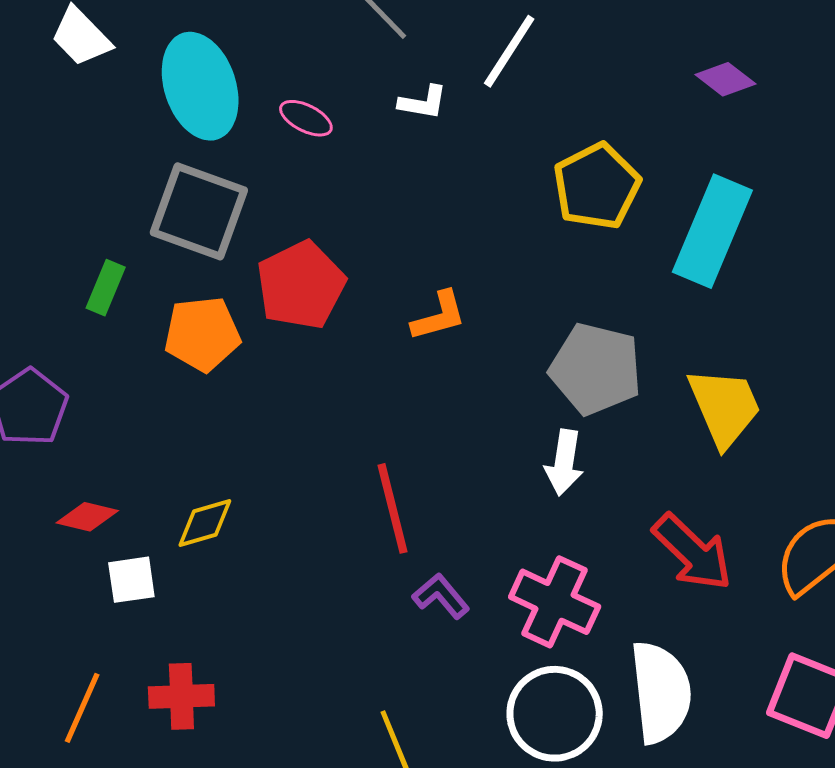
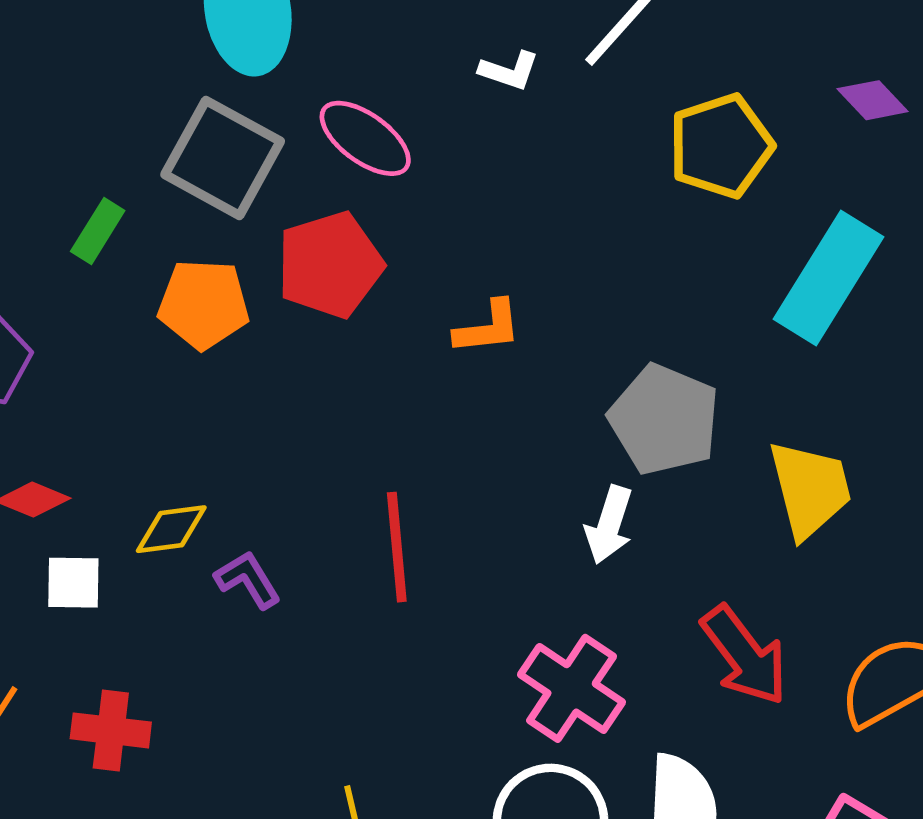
pink ellipse: (306, 118) -> (365, 138), moved, size x1.5
yellow pentagon: (597, 186) -> (721, 146), moved
purple L-shape: (441, 596) -> (248, 580), moved

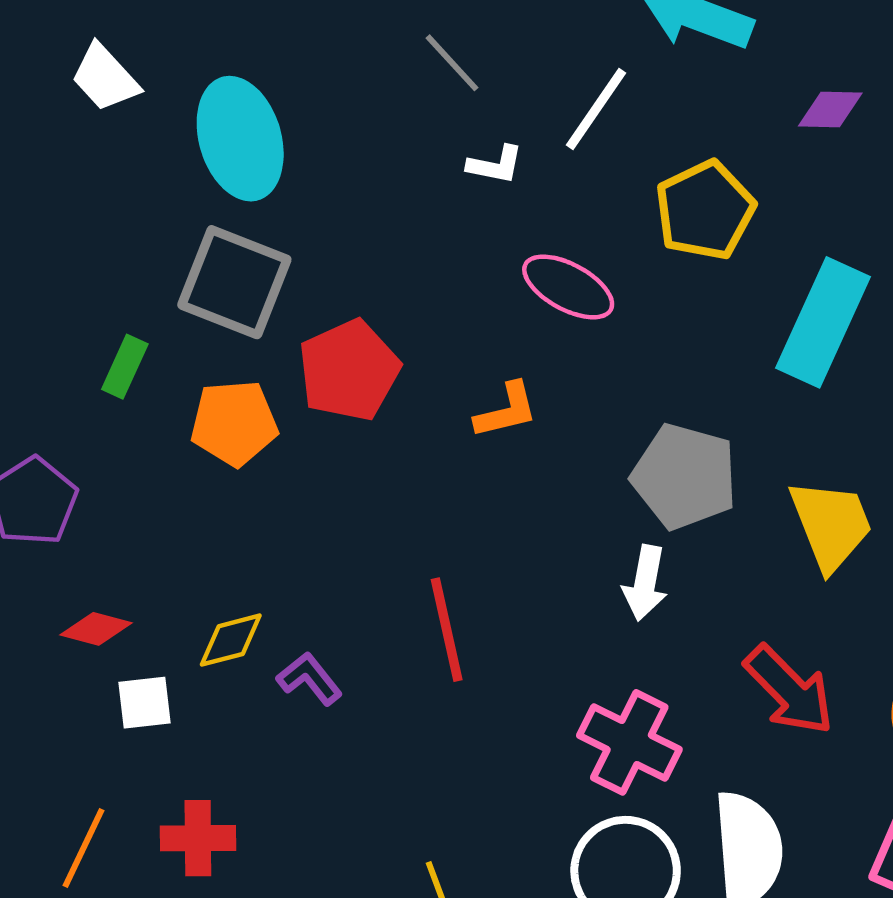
purple diamond: (873, 100) -> (830, 109), moved, turned -38
pink ellipse: (365, 138) -> (568, 287), moved

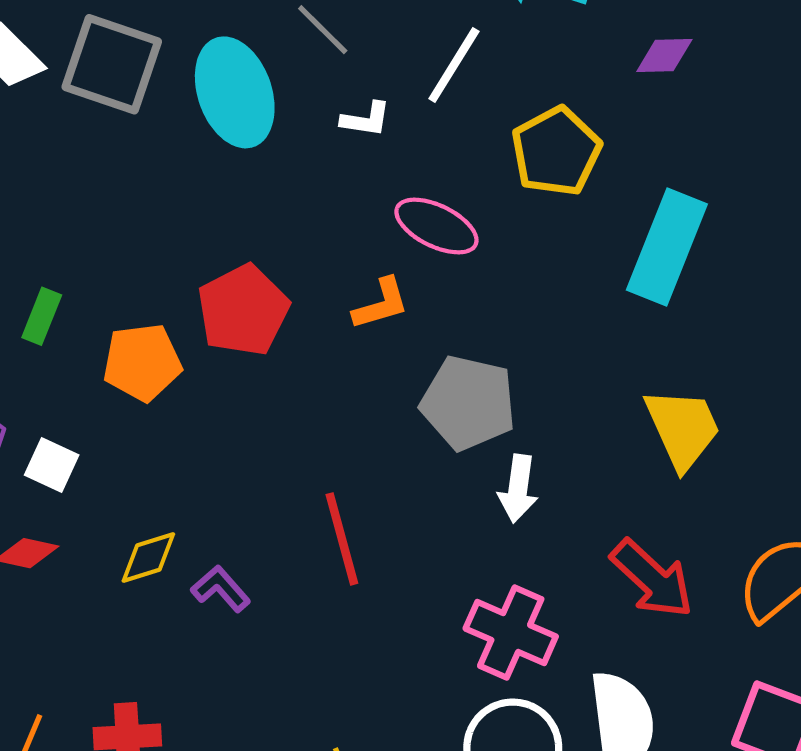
cyan ellipse: (240, 139) -> (235, 92), moved
gray square: (234, 282) -> (112, 64), moved
orange L-shape: (506, 411) -> (381, 304), moved
gray pentagon: (684, 476) -> (468, 403), moved
white square: (145, 703) -> (52, 465), moved, turned 34

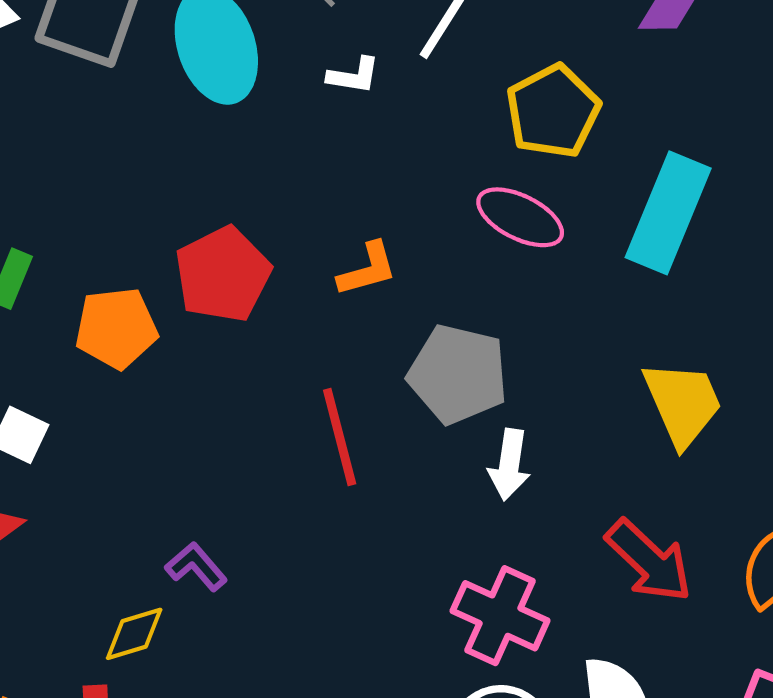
pink ellipse: (436, 226) -> (520, 217), moved
red line: (342, 539) -> (340, 437), moved
yellow diamond: (148, 557) -> (134, 634), moved

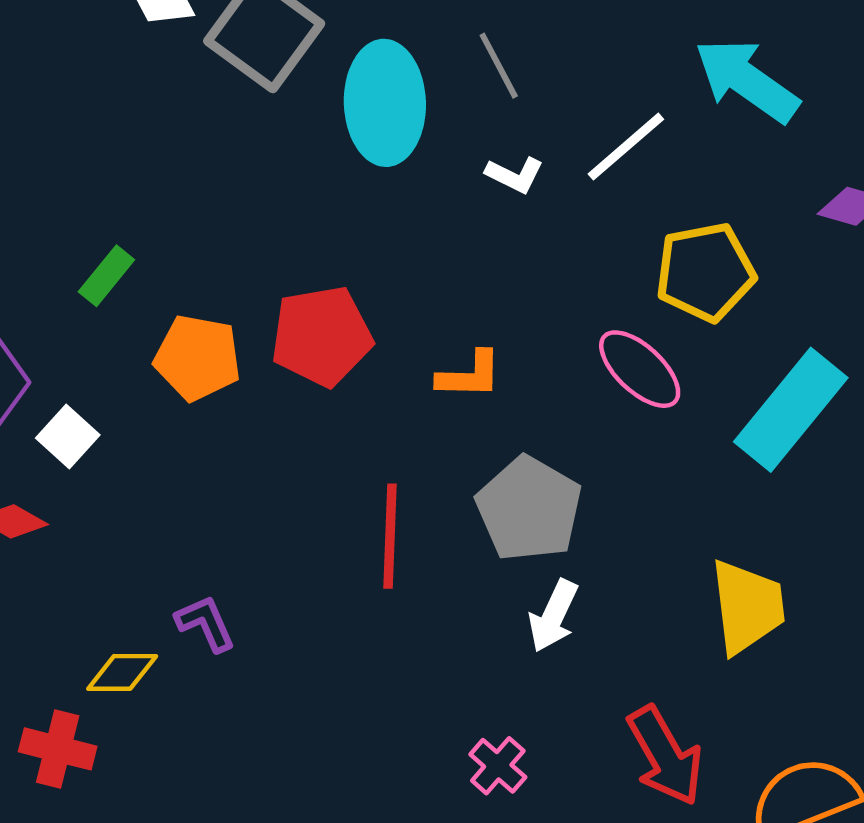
pink cross: (500, 616) -> (498, 766), size x0.6

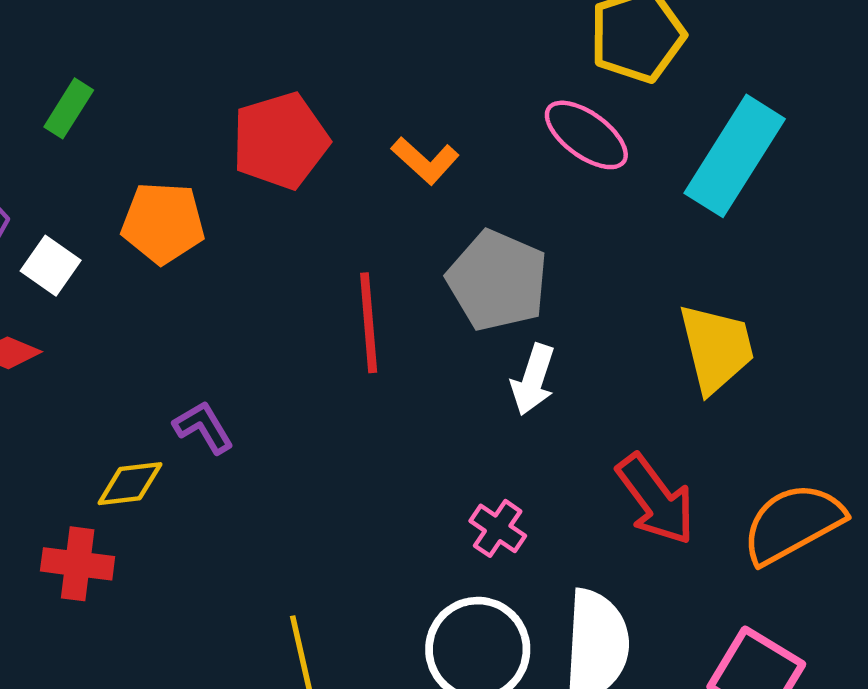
orange pentagon: (198, 358) -> (163, 223), moved
orange L-shape: (469, 375) -> (425, 161), turned 48

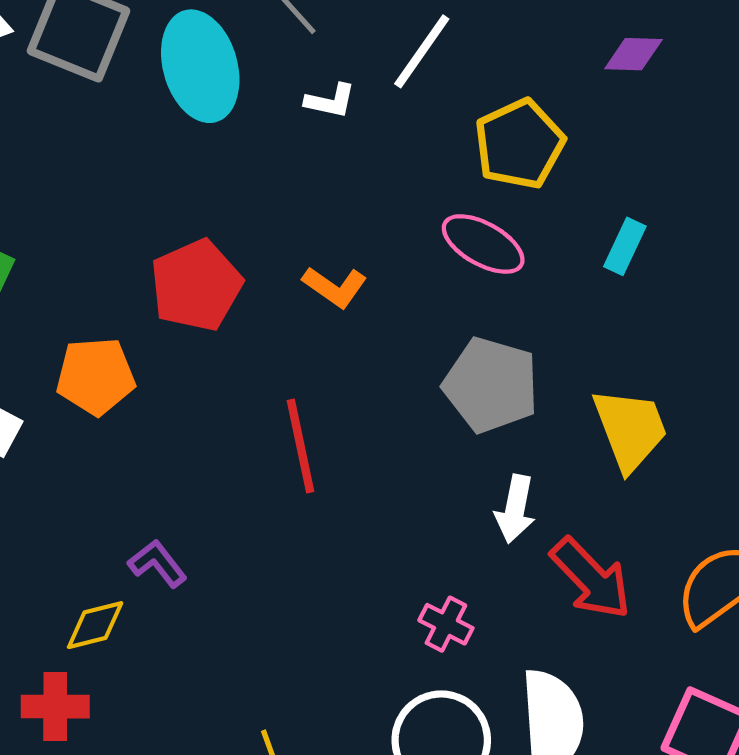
cyan rectangle: (735, 156) -> (625, 246), size x0.5
gray pentagon: (497, 281) -> (491, 385), moved
white arrow: (533, 380) -> (515, 509), moved

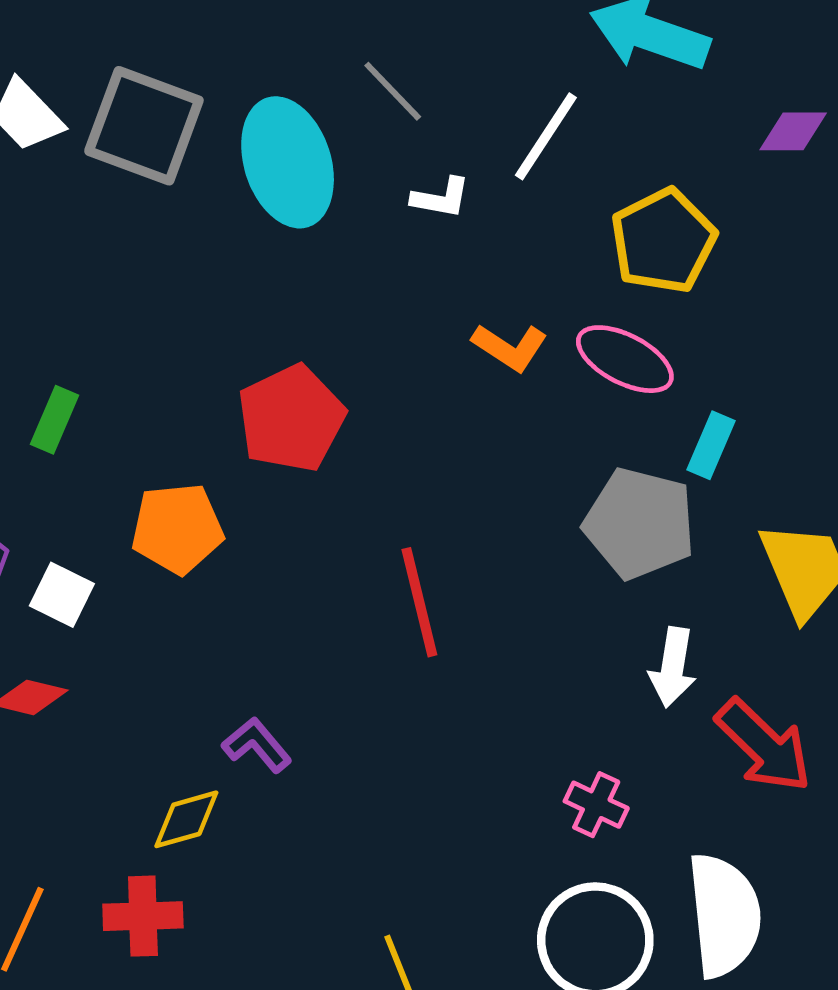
cyan rectangle: (625, 246) -> (711, 445), moved
orange L-shape: (335, 287) -> (510, 347), moved

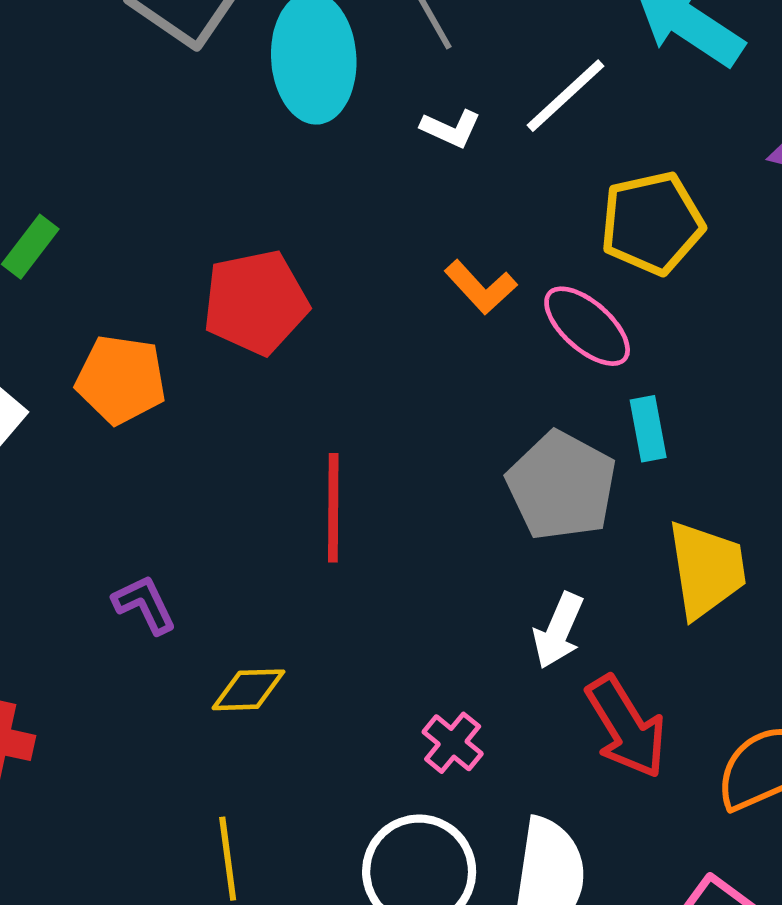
cyan rectangle: (711, 445) -> (648, 429), turned -48
yellow diamond: (186, 819) -> (248, 690), moved

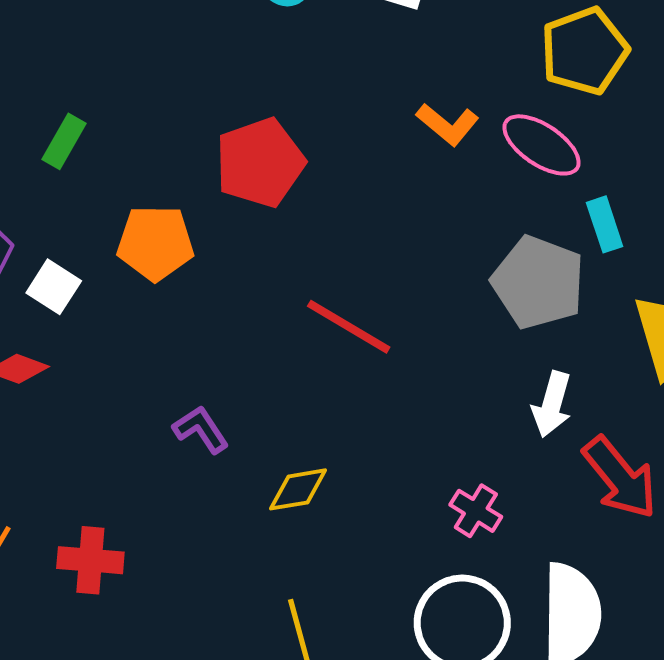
red line: (333, 508) -> (349, 327), turned -52

